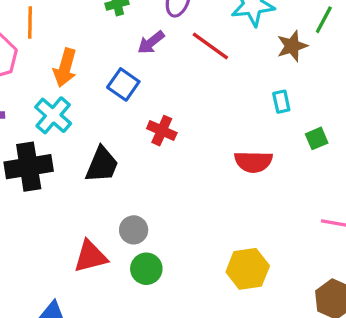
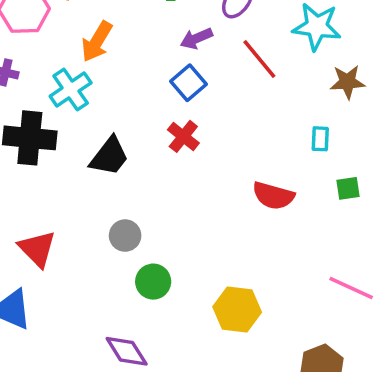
blue square: (123, 84) -> (189, 83), moved
red triangle: (90, 256) -> (37, 249), moved, turned 45
green circle: (146, 269) -> (153, 282), moved

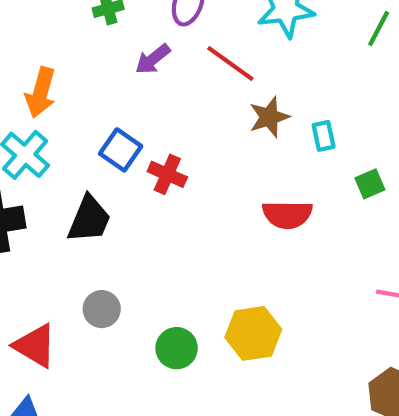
brown star: (347, 82) -> (269, 117), moved
blue square: (189, 83) -> (121, 150), moved
gray circle: (125, 236) -> (102, 309), moved
yellow hexagon: (237, 310) -> (253, 333), moved

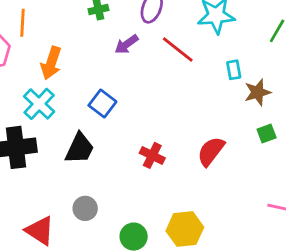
brown star: (269, 117) -> (258, 92), moved
cyan rectangle: (324, 136) -> (234, 70), moved
red cross: (167, 174) -> (152, 155), moved
red semicircle: (287, 215) -> (211, 151), turned 124

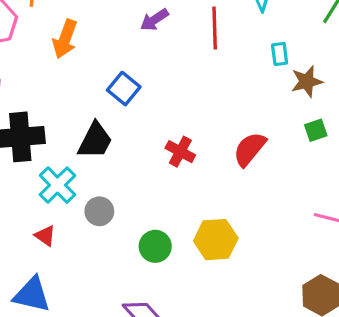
red line: (178, 50) -> (215, 28), turned 48
cyan cross: (39, 104) -> (57, 185), moved
red triangle: (40, 231) -> (45, 236), size x0.6

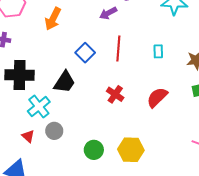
red line: (215, 28) -> (118, 48), moved
cyan rectangle: (280, 54) -> (158, 51), moved
gray circle: (99, 211) -> (54, 131), moved

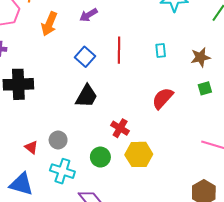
purple arrow: (108, 13) -> (88, 15), moved
black trapezoid: (64, 82) -> (86, 96), moved
red cross: (115, 94) -> (120, 128), moved
cyan cross: (39, 106) -> (62, 171), moved, turned -30

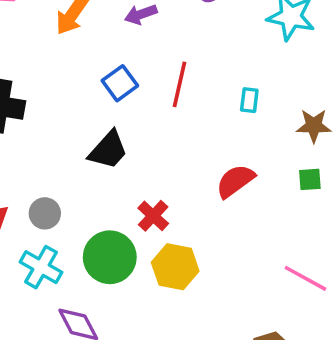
green circle: (100, 157) -> (110, 257), size x1.5

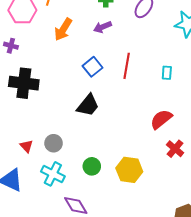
red cross: (153, 216) -> (175, 149), moved
green circle: (110, 257) -> (92, 166), size x0.6

